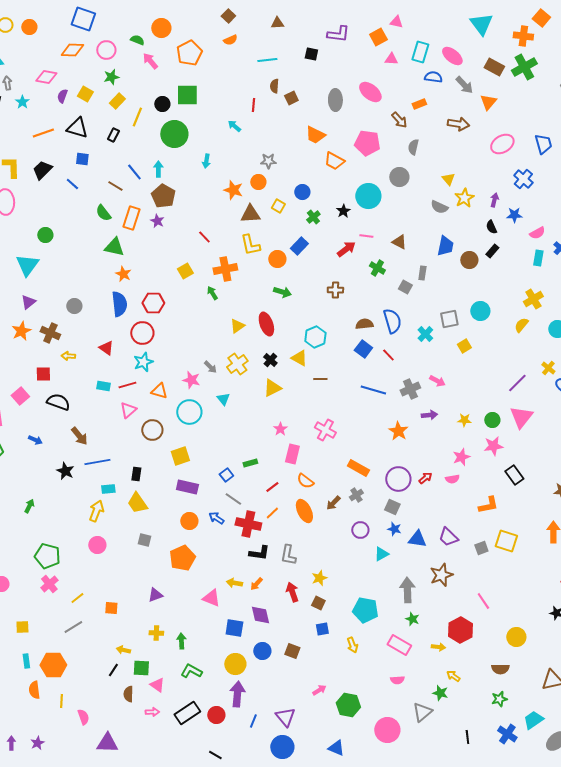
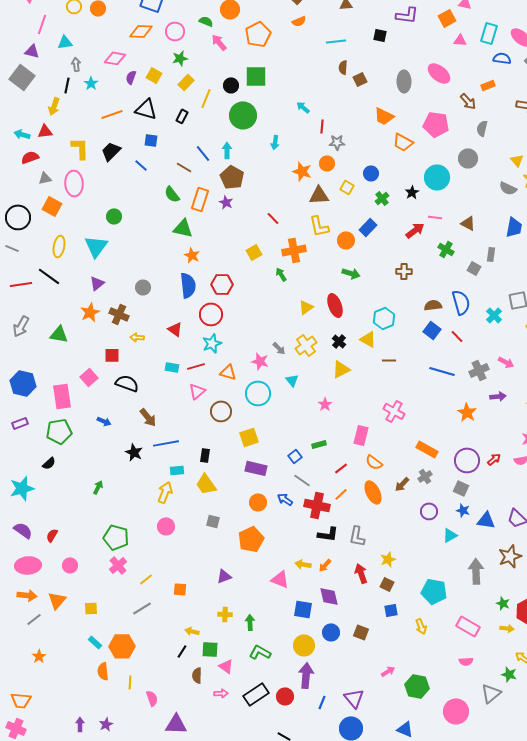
red line: (253, 105) -> (322, 126), moved
pink star: (280, 429) -> (325, 404), moved
green star: (412, 619) -> (503, 603), moved
cyan rectangle: (26, 661) -> (95, 642), turned -40

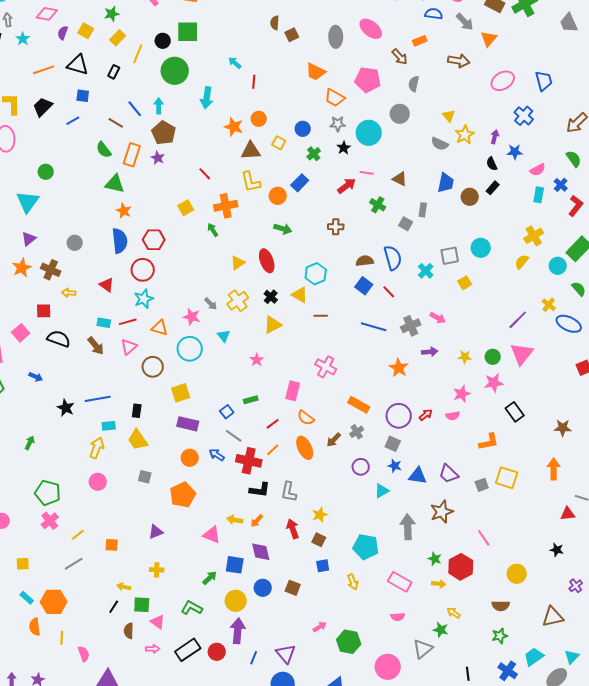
cyan arrow: (275, 142) -> (207, 98), size x1.5
gray star: (337, 142) -> (338, 124), moved
blue line: (141, 165) -> (73, 121), turned -72
brown arrow: (148, 417) -> (96, 346), moved
green arrow: (250, 622) -> (210, 578), moved, turned 49

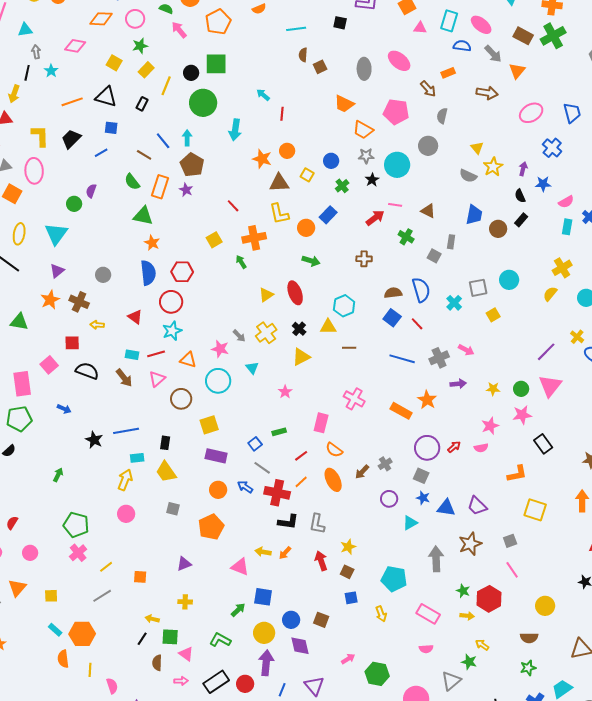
purple semicircle: (63, 33) -> (91, 191), moved
yellow triangle: (300, 295) -> (328, 327), turned -30
orange rectangle: (359, 405) -> (401, 411), moved
gray square: (482, 485) -> (510, 541), moved
purple diamond: (261, 552) -> (300, 646), moved

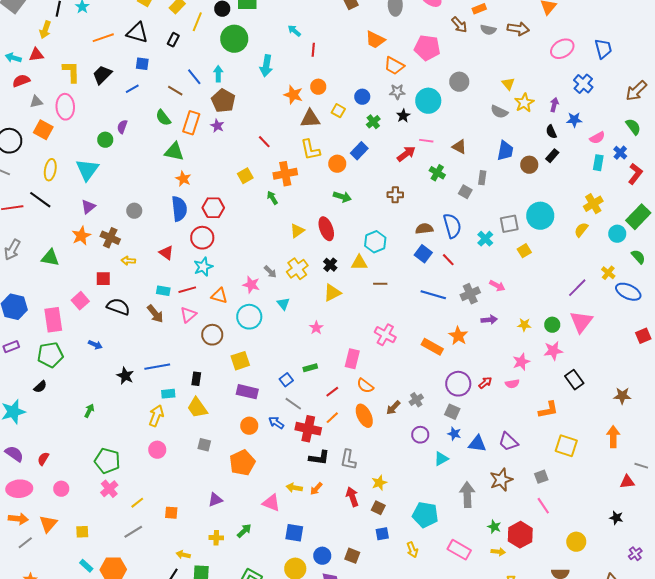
gray semicircle: (442, 116) -> (488, 30), moved, turned -91
cyan circle: (509, 280) -> (540, 216), size x1.4
green arrow: (238, 610) -> (244, 531), moved

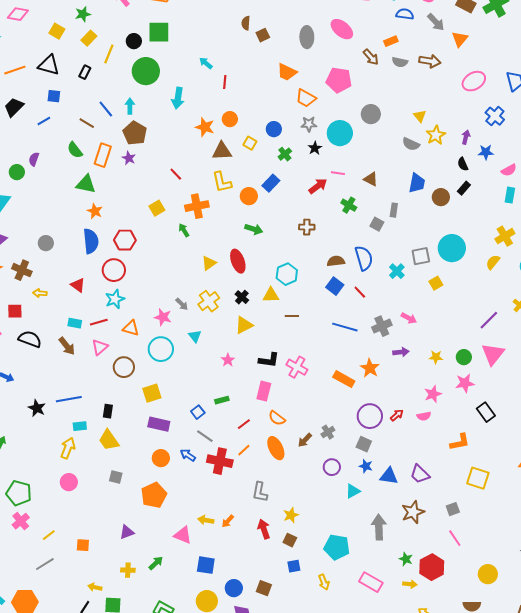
black L-shape: (319, 458) -> (269, 360), moved

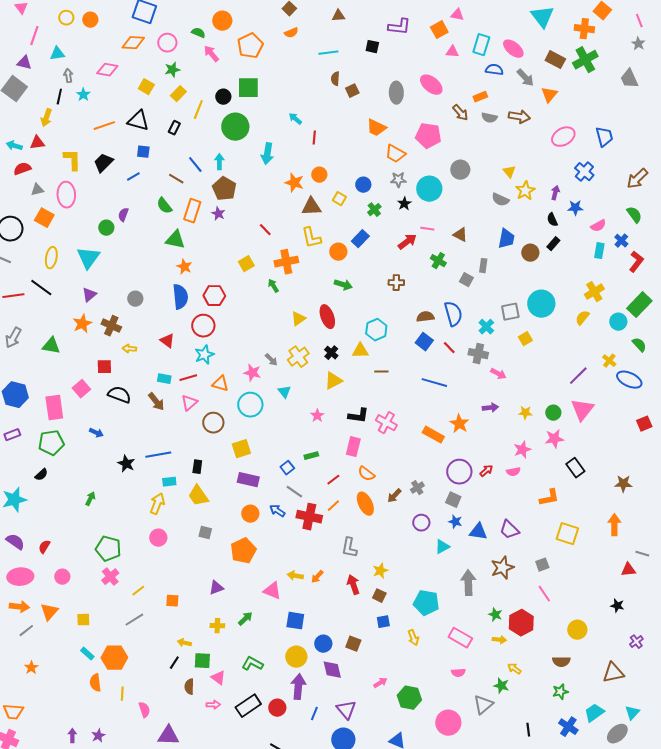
gray cross: (382, 326) -> (478, 354), moved, turned 36

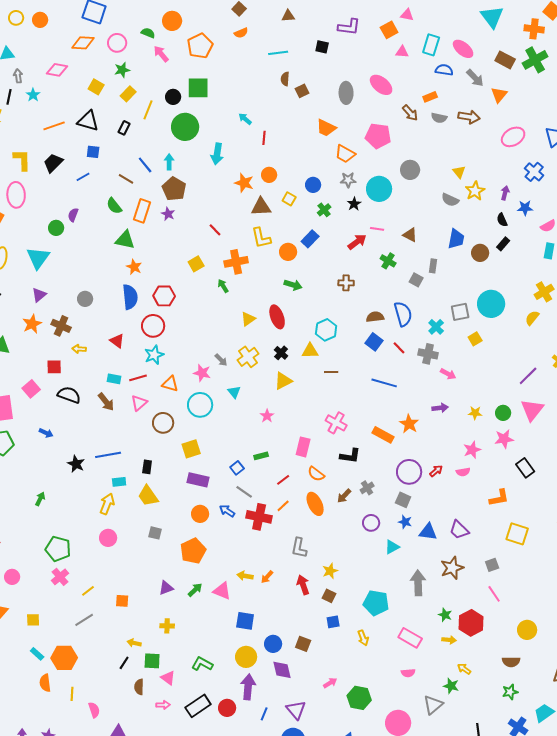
black L-shape: (358, 416) -> (350, 456), moved
green arrow: (245, 619) -> (195, 590), moved

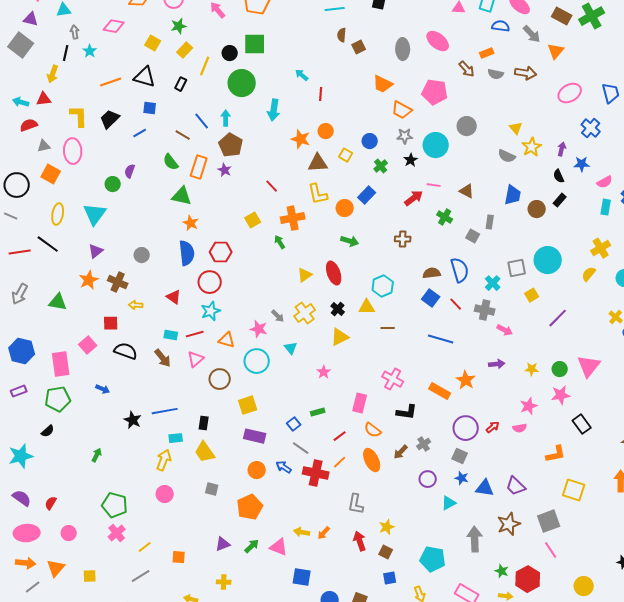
purple line: (528, 376) -> (558, 318), moved
gray square: (492, 565) -> (549, 521), size x1.6

